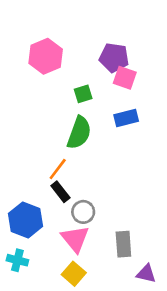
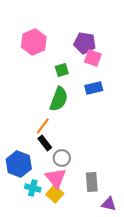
cyan cross: (17, 260) -> (33, 188), moved
yellow square: (74, 274) -> (55, 194), moved

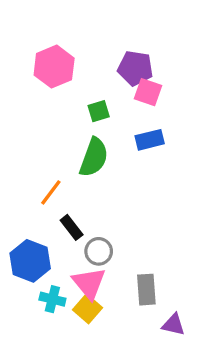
orange line: (43, 126) -> (51, 192), moved

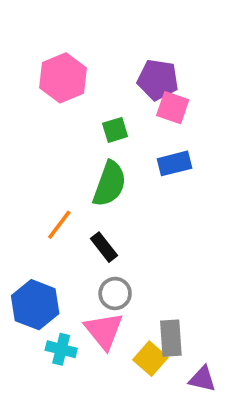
black rectangle: (72, 227) -> (104, 247), moved
yellow square: (87, 309) -> (150, 359), moved

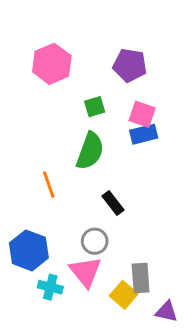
pink square: (173, 108) -> (142, 114), moved
orange line: (59, 225) -> (49, 185), turned -56
black rectangle: (104, 247) -> (113, 203), moved

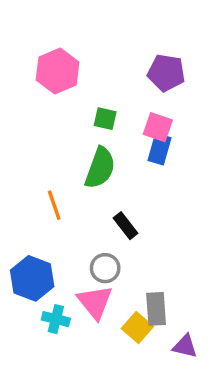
purple pentagon: (130, 65) -> (166, 73), moved
green square: (95, 107) -> (105, 119), turned 30
blue rectangle: (144, 134) -> (159, 149), turned -60

